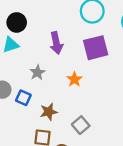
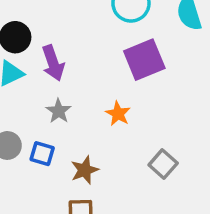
purple arrow: (56, 43) -> (53, 63), moved
gray square: (81, 125) -> (163, 164), moved

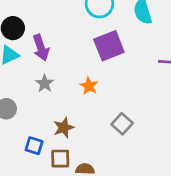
blue square: (42, 154) -> (34, 146), moved

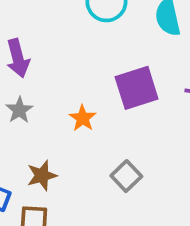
purple square: (109, 46) -> (137, 88), moved

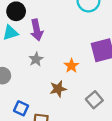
brown star: (42, 175) -> (58, 89), moved

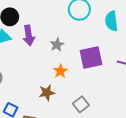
gray star: (36, 59) -> (57, 45), moved

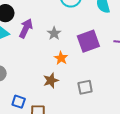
purple arrow: (29, 35) -> (26, 28), turned -138
gray square: (81, 104) -> (85, 87), turned 35

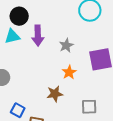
purple arrow: (26, 28) -> (38, 35), turned 144

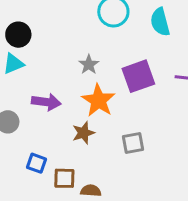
purple arrow: (38, 35) -> (46, 102), moved, turned -72
orange star: (69, 72) -> (98, 101), size x1.6

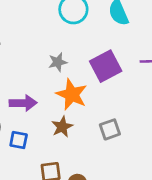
gray star: (89, 65) -> (58, 62), turned 30
blue square: (36, 163) -> (19, 140), moved

